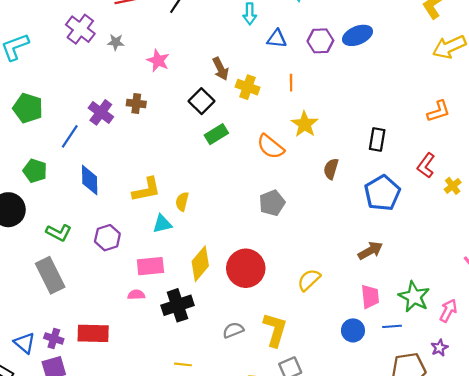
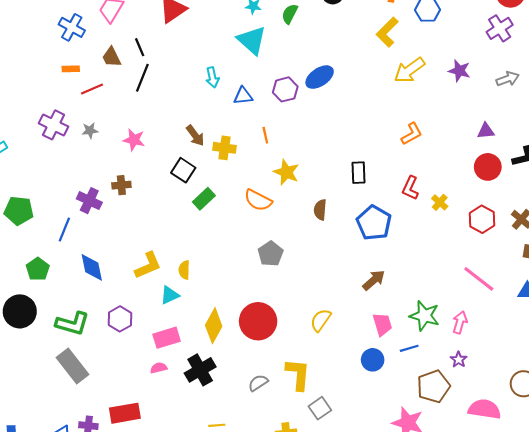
green pentagon: (35, 171) -> (38, 269), turned 30
green L-shape: (59, 233) -> (72, 324), size x1.4

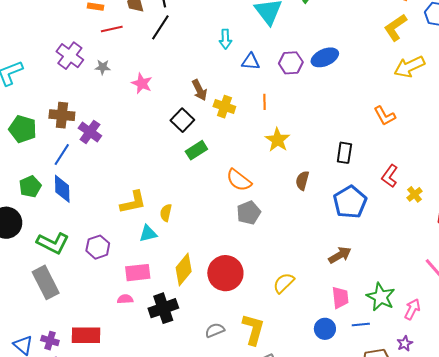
orange L-shape: (412, 134) -> (385, 116), moved, turned 80
brown cross: (121, 185) -> (62, 115), moved, size x1.4
orange semicircle: (258, 200) -> (239, 180), moved
blue diamond: (92, 267) -> (62, 189), moved

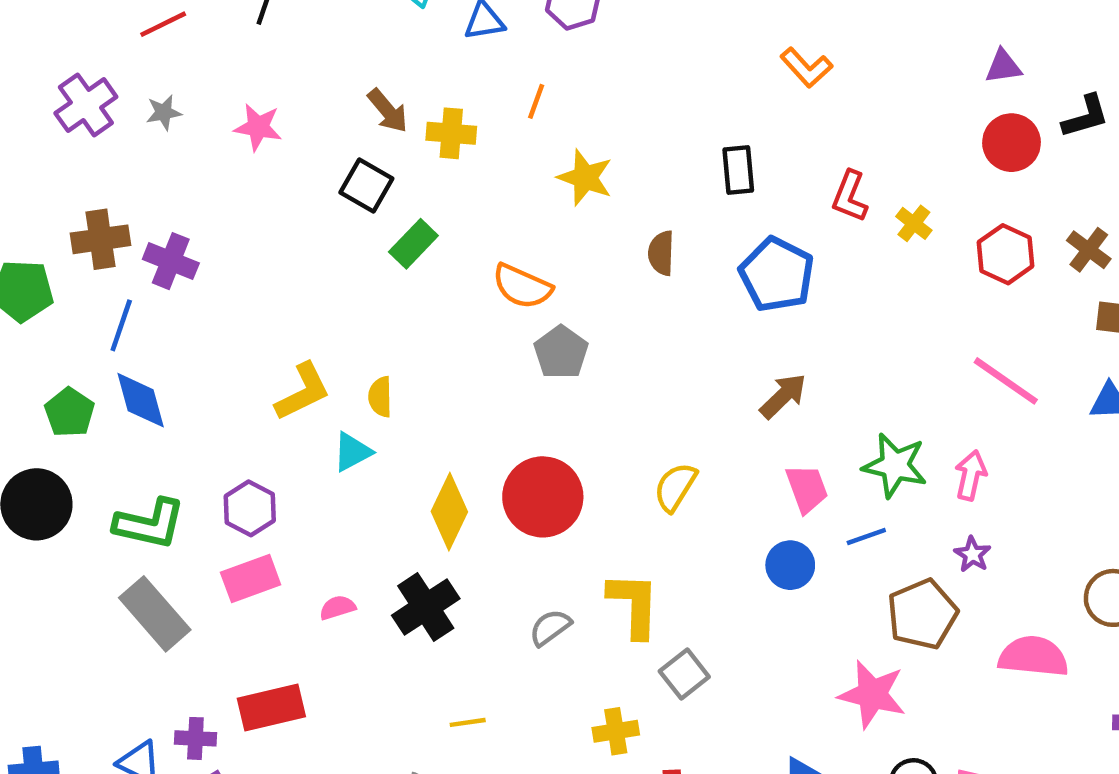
purple cross: (70, 56) -> (86, 105), turned 32
orange line: (264, 102) -> (536, 101), turned 35
pink rectangle: (138, 273) -> (251, 578), moved

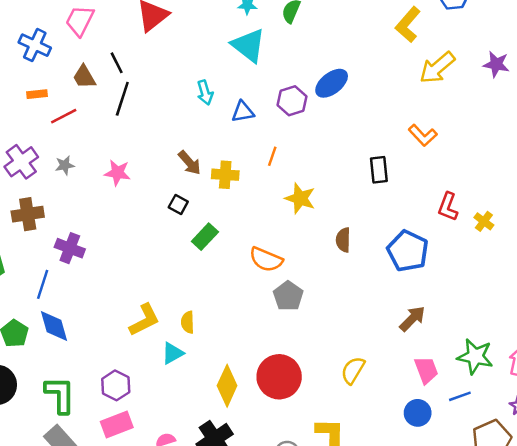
black rectangle: (738, 170) -> (379, 170), moved
black square: (366, 186) -> (178, 204), size x0.7
brown cross: (100, 239) -> (28, 214), moved
green L-shape: (150, 524) -> (60, 395), turned -102

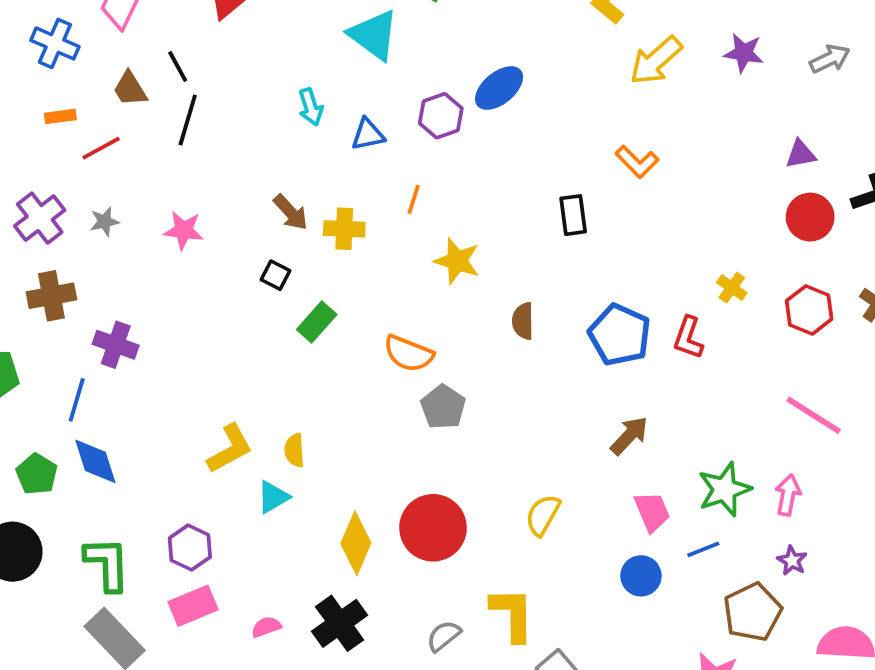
red L-shape: (448, 207) -> (688, 338), moved
green star: (475, 356) -> (724, 489), turned -30

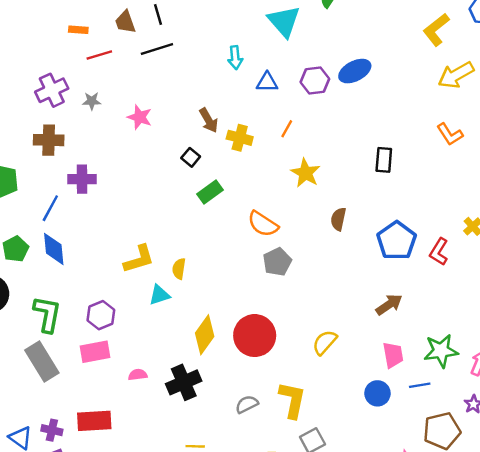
black line: (188, 120) -> (157, 49), turned 44
orange L-shape: (637, 162) -> (450, 134), moved
purple cross: (116, 345) -> (82, 179), turned -32

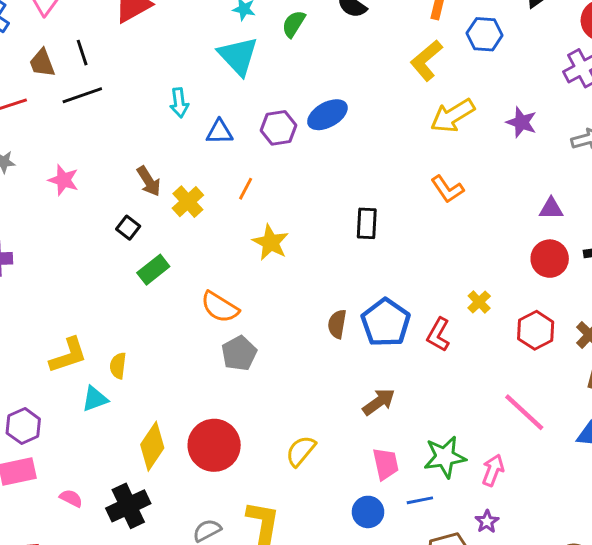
yellow cross: (240, 138) -> (188, 202), turned 35
brown semicircle: (338, 219) -> (337, 324), moved
pink semicircle: (138, 375) -> (71, 498), turned 36

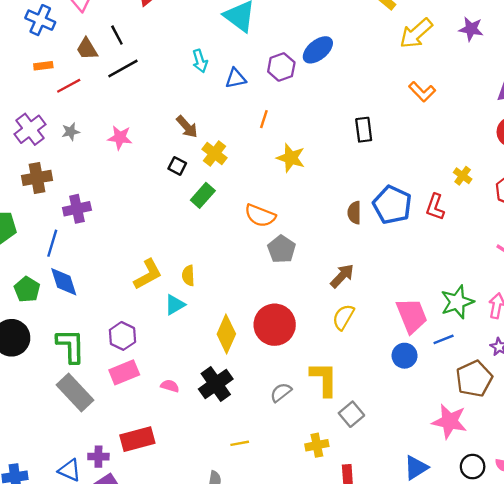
yellow cross: (188, 202) -> (214, 154), moved
brown arrow: (379, 402) -> (342, 276), moved
pink trapezoid: (386, 464) -> (412, 316), size x1.4

